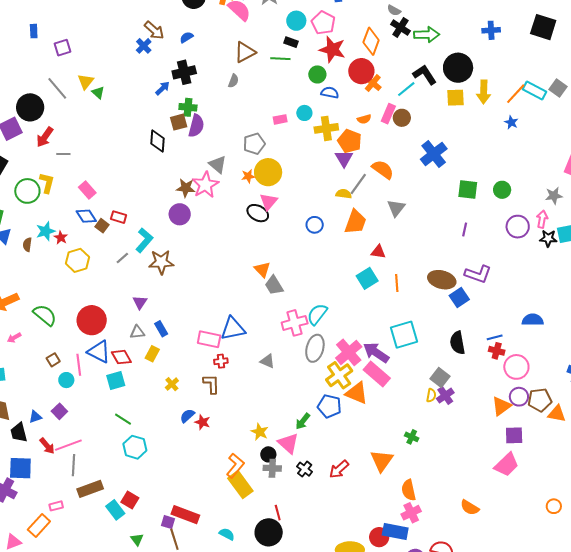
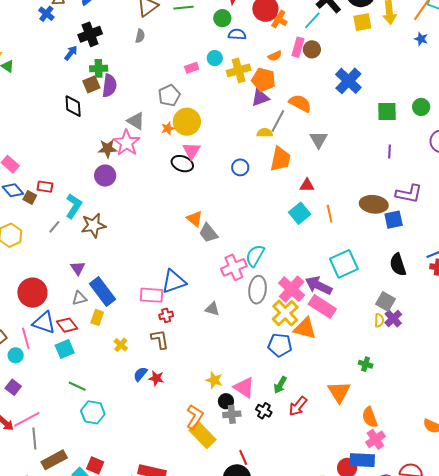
purple triangle: (344, 158) -> (260, 98), turned 48
blue square: (459, 298) -> (394, 220), turned 30
blue rectangle: (161, 329) -> (103, 292), size x1.8
green arrow: (303, 421) -> (280, 385), moved

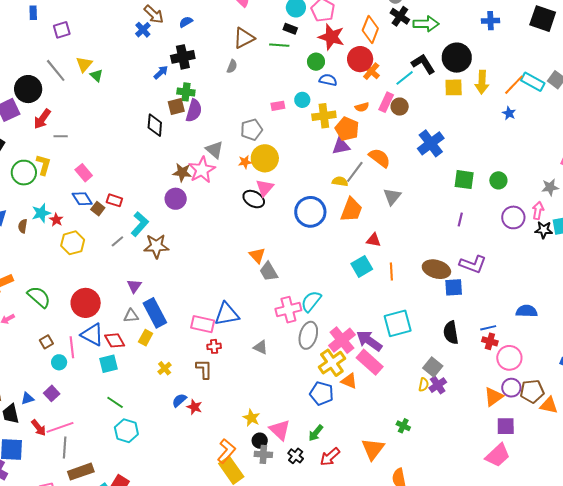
blue circle: (240, 167) -> (310, 212), size x1.8
orange triangle: (305, 328) -> (349, 381), size x0.7

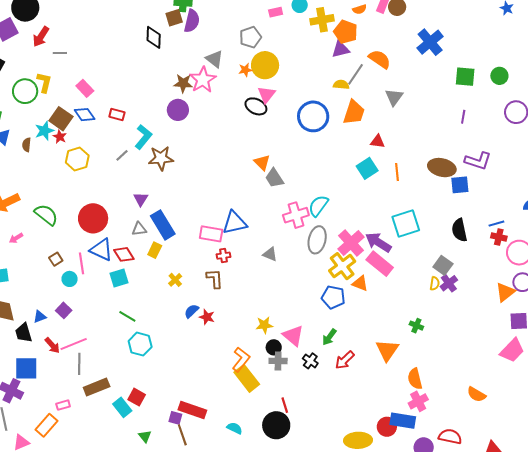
brown square: (98, 209) -> (61, 119), moved, size x1.6
yellow star: (251, 418) -> (264, 325), turned -30

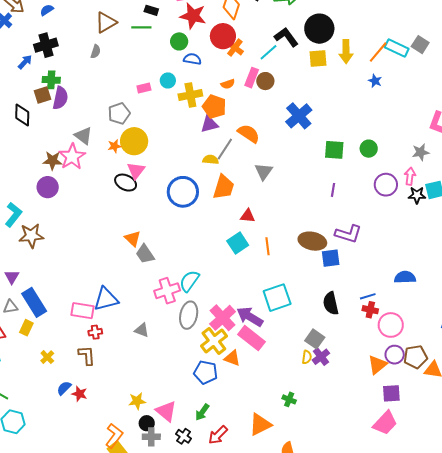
orange triangle: (387, 350) -> (260, 424), turned 30

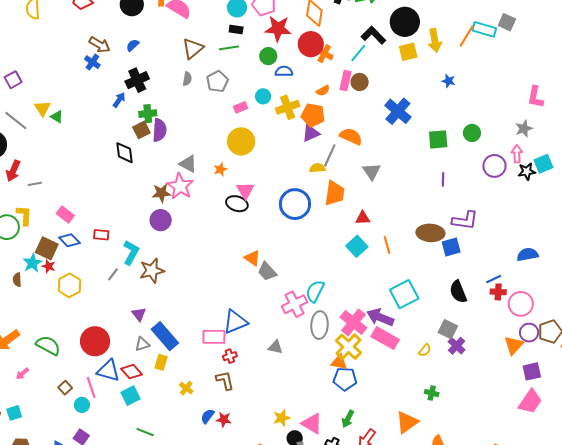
blue star: (375, 81) -> (449, 81), moved
gray pentagon: (119, 113) -> (217, 81), moved
yellow circle: (134, 141) -> (241, 141), moved
yellow semicircle: (307, 357) -> (425, 350), moved, turned 40
orange triangle: (232, 358) -> (339, 362), moved

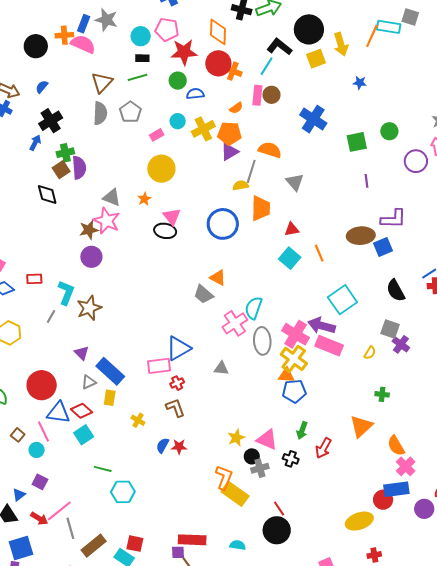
gray semicircle: (187, 79) -> (100, 113), size x1.6
orange triangle: (252, 258) -> (218, 278), moved

